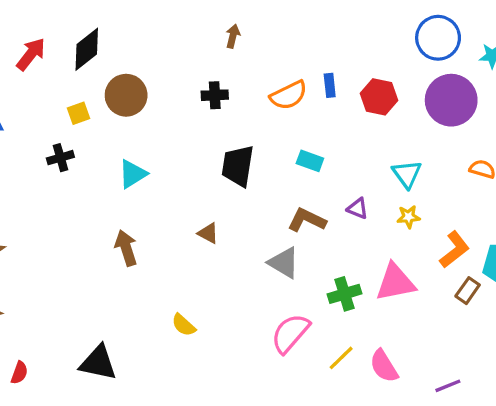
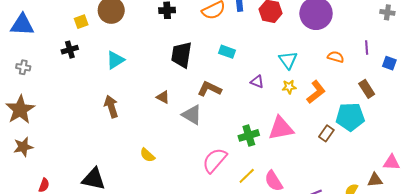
brown L-shape: (307, 220) -> (209, 89), moved
orange L-shape: (454, 250) -> (316, 92), moved
gray triangle: (284, 263) -> (192, 115), moved

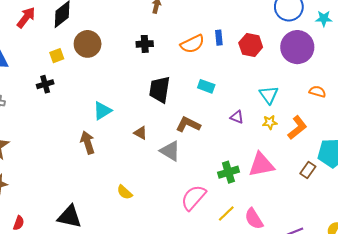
cyan triangle: (115, 60) -> (102, 111), moved

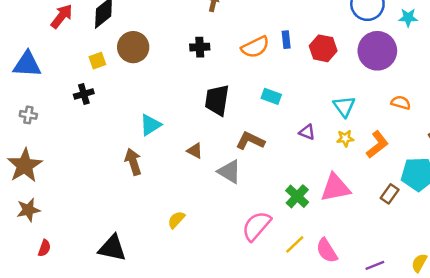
green cross: (228, 172) -> (297, 196), turned -30
yellow semicircle: (125, 192) -> (176, 220), turned 91
red semicircle: (19, 223) -> (44, 248), moved

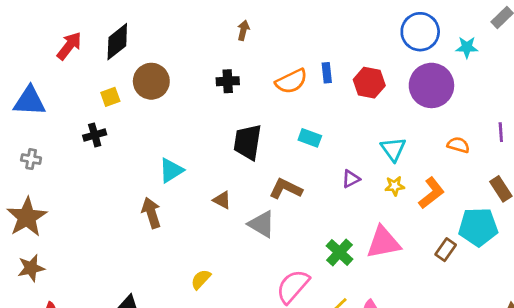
purple triangle: (307, 132) -> (351, 179), turned -49

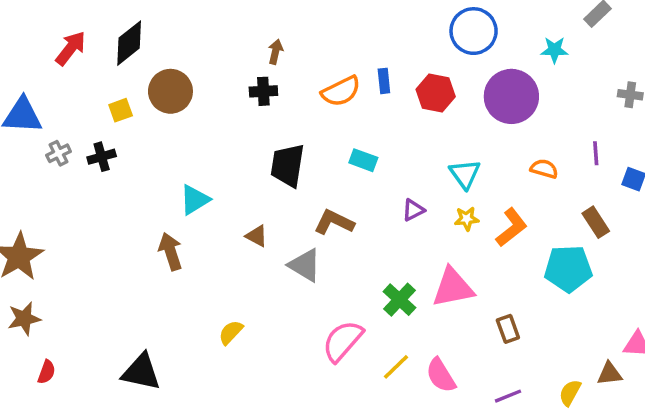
brown arrow: (243, 30) -> (276, 52), moved
blue circle: (420, 32) -> (474, 31), moved
gray cross: (31, 159) -> (59, 153), moved, turned -36
brown rectangle: (446, 250) -> (508, 329), moved, turned -55

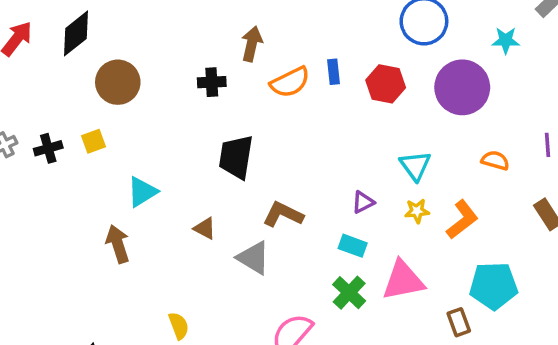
brown arrow: (276, 52) -> (252, 44), moved, size x1.4
yellow square: (121, 110) -> (93, 141), moved
cyan rectangle: (363, 160) -> (353, 246), moved
cyan pentagon: (568, 269) -> (494, 286), moved
yellow semicircle: (231, 332) -> (179, 326), turned 116

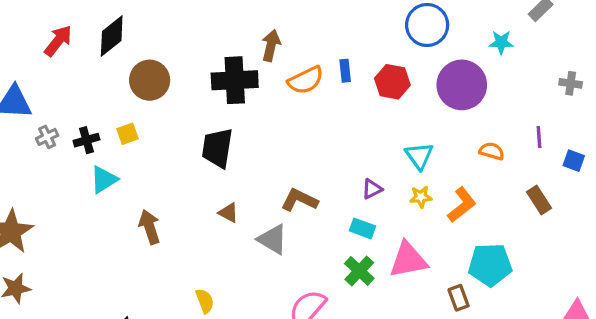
black cross: (212, 82) -> (235, 80), size x1.8
black trapezoid: (236, 157) -> (217, 148), moved
cyan triangle: (142, 192) -> (104, 180), moved

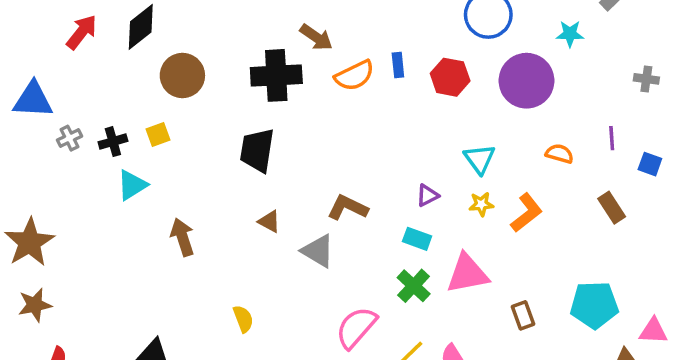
brown arrow: (271, 45) -> (316, 37), turned 112
cyan pentagon: (490, 265) -> (594, 305), moved

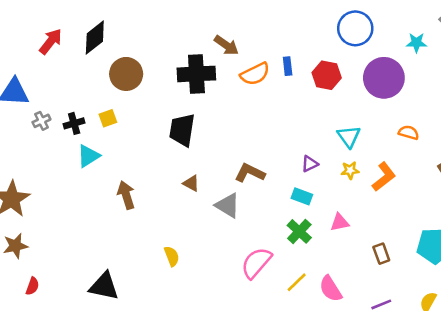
pink triangle: (467, 274) -> (340, 222), size x0.6

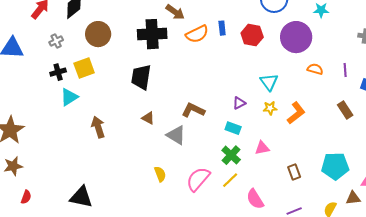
yellow square: (108, 118) -> (84, 68), size x1.5
gray cross: (41, 121) -> (56, 41), moved
orange semicircle: (409, 133) -> (315, 69), moved
yellow semicircle: (172, 256) -> (160, 174), moved
yellow line: (297, 282) -> (230, 180), moved

